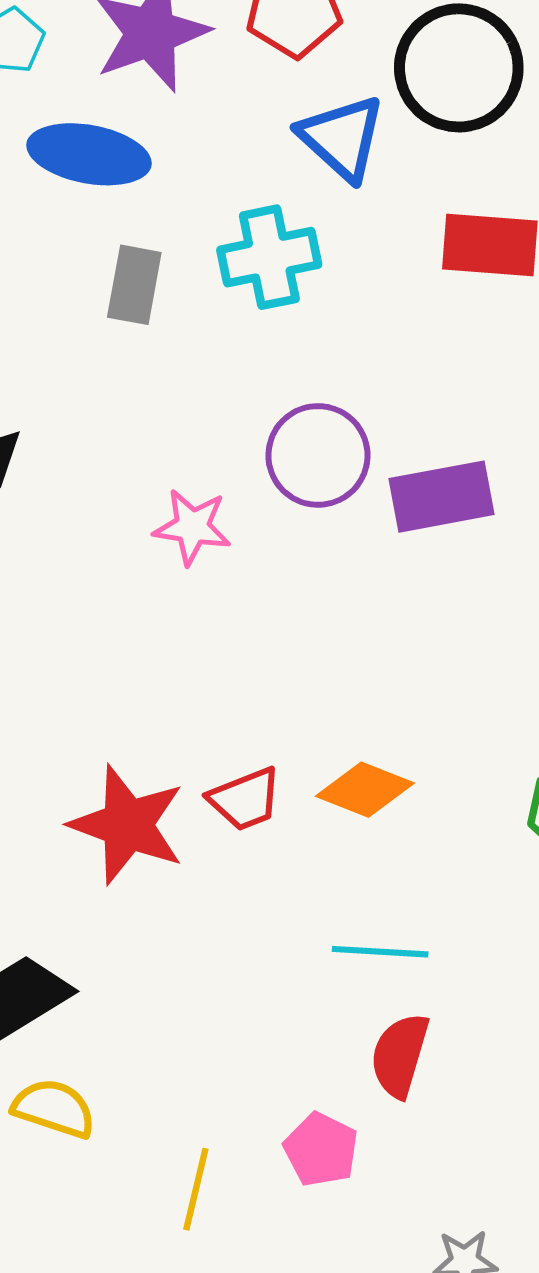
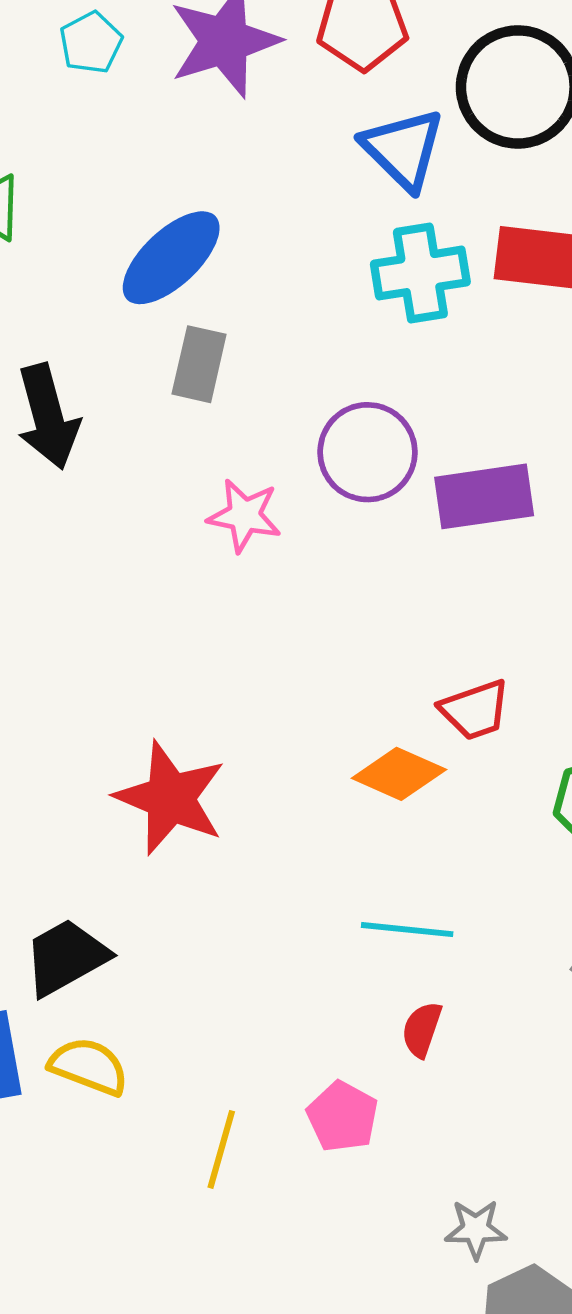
blue ellipse: (89, 154) -> (171, 258), moved, turned -56
cyan cross: (269, 257) -> (420, 273), moved
gray rectangle: (134, 285) -> (199, 364), moved
red trapezoid: (245, 799) -> (475, 710), moved
red semicircle: (400, 1055) -> (422, 1029), size x0.7

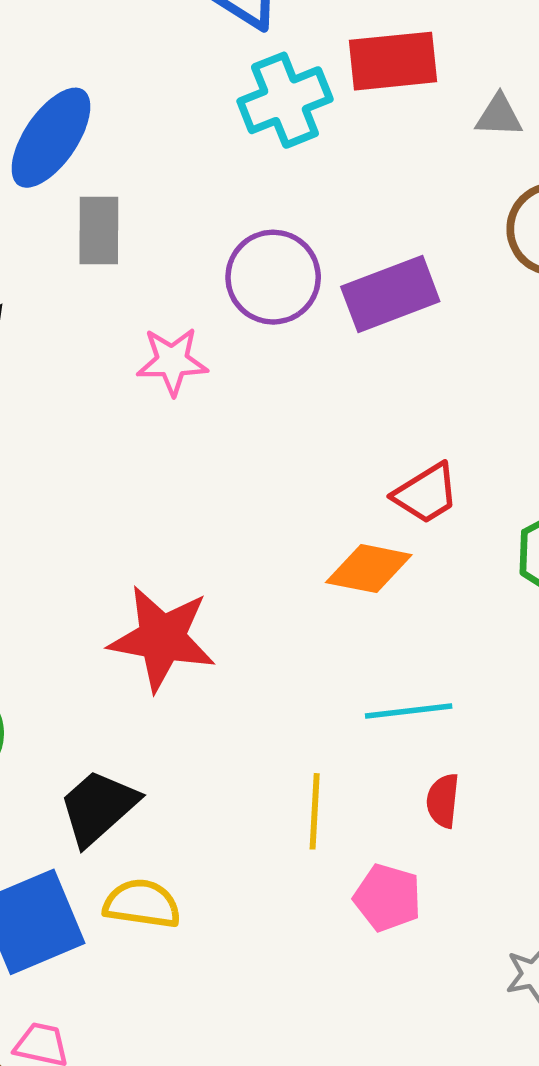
yellow line: (221, 1149) -> (315, 811), moved

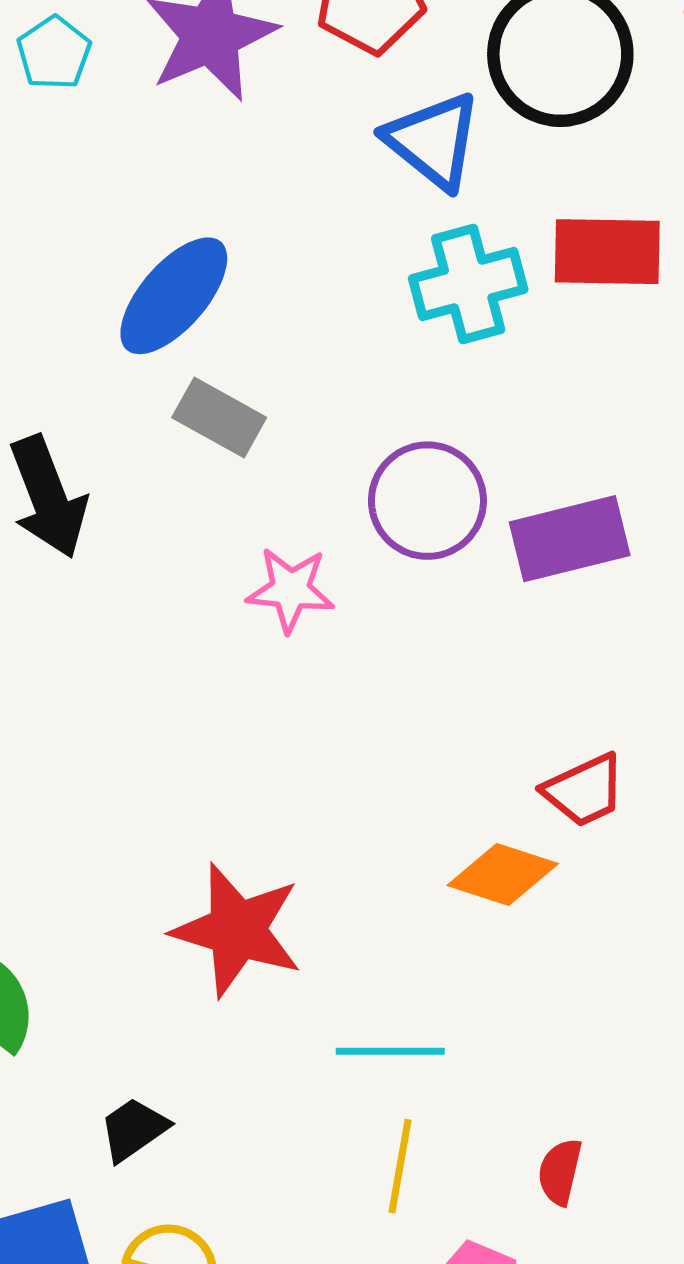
gray rectangle: (99, 230) -> (219, 417), turned -68
cyan line: (409, 711) -> (390, 1051), moved
black trapezoid: (98, 807) -> (134, 1129), size x0.7

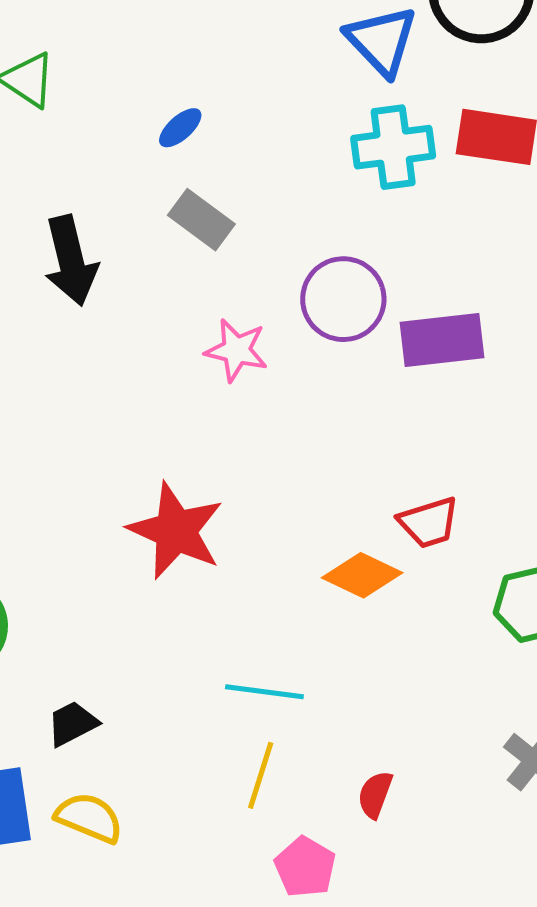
blue ellipse: (174, 296) -> (180, 128), size x0.5
red star: (237, 930) -> (176, 531), moved

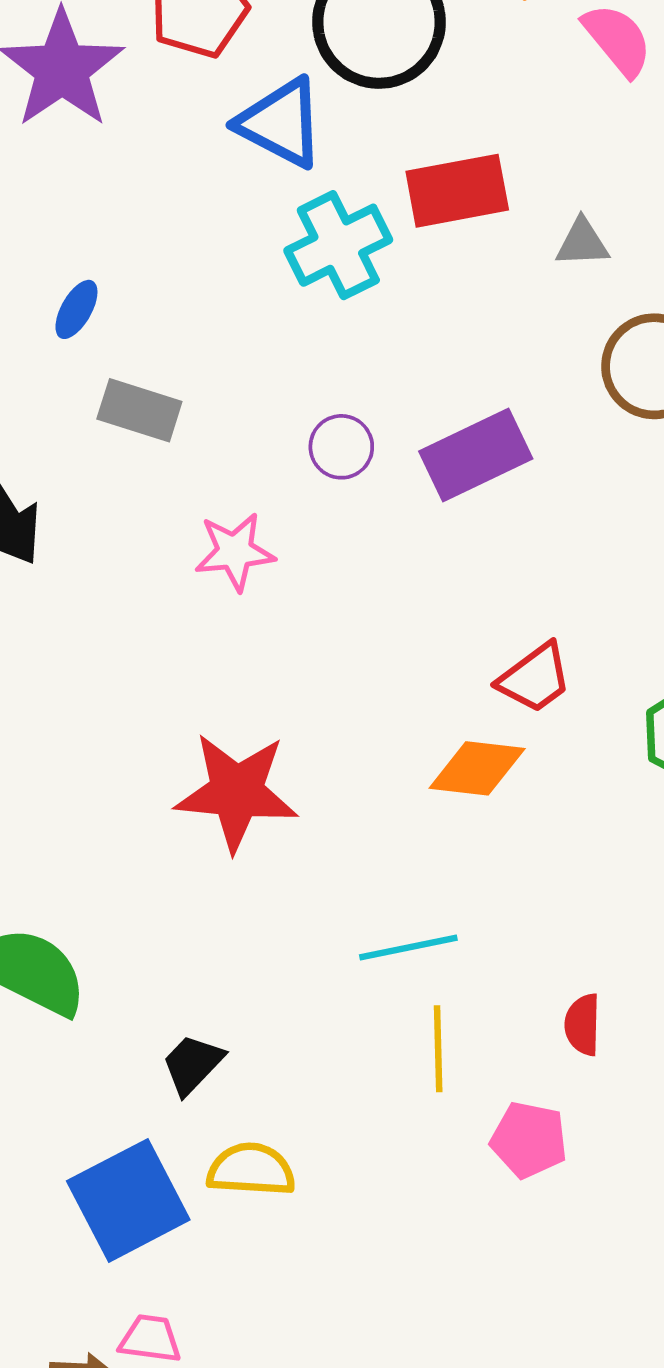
purple circle: (343, 299) -> (341, 447), size x0.6

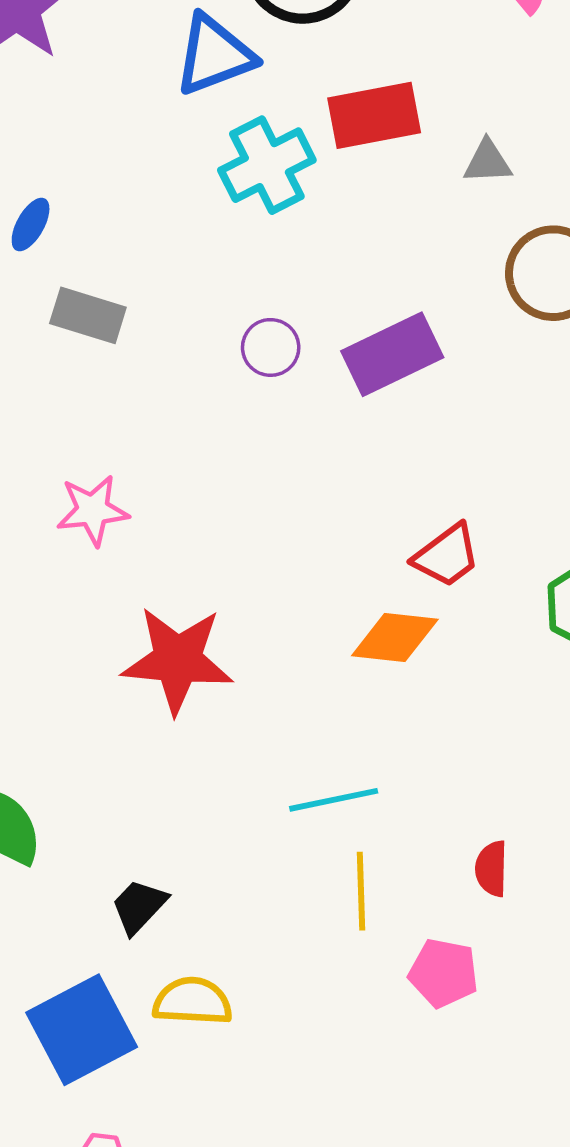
blue triangle: (281, 123) -> (214, 55), turned -48
pink star: (235, 552) -> (93, 510), moved

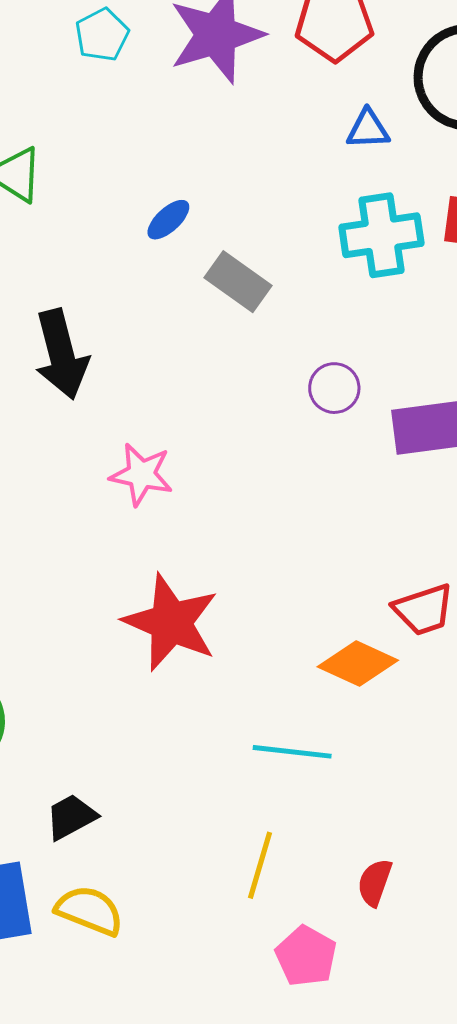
blue triangle: (214, 55) -> (368, 129), size x0.6
gray rectangle: (88, 315) -> (238, 282), moved
cyan line: (334, 800) -> (292, 752), moved

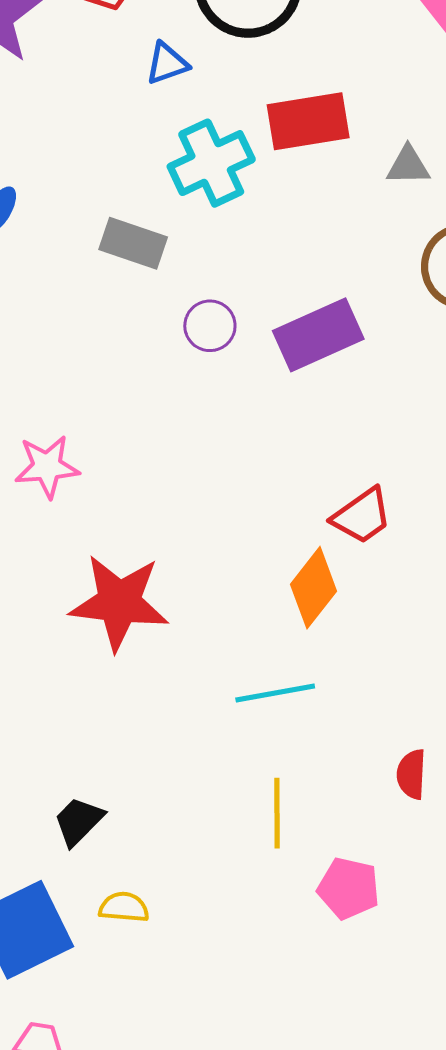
gray rectangle: (238, 282) -> (133, 243), moved
orange diamond: (358, 664) -> (314, 588), turned -60
red semicircle: (375, 882) -> (411, 774), moved
yellow semicircle: (89, 911) -> (124, 907), size x0.7

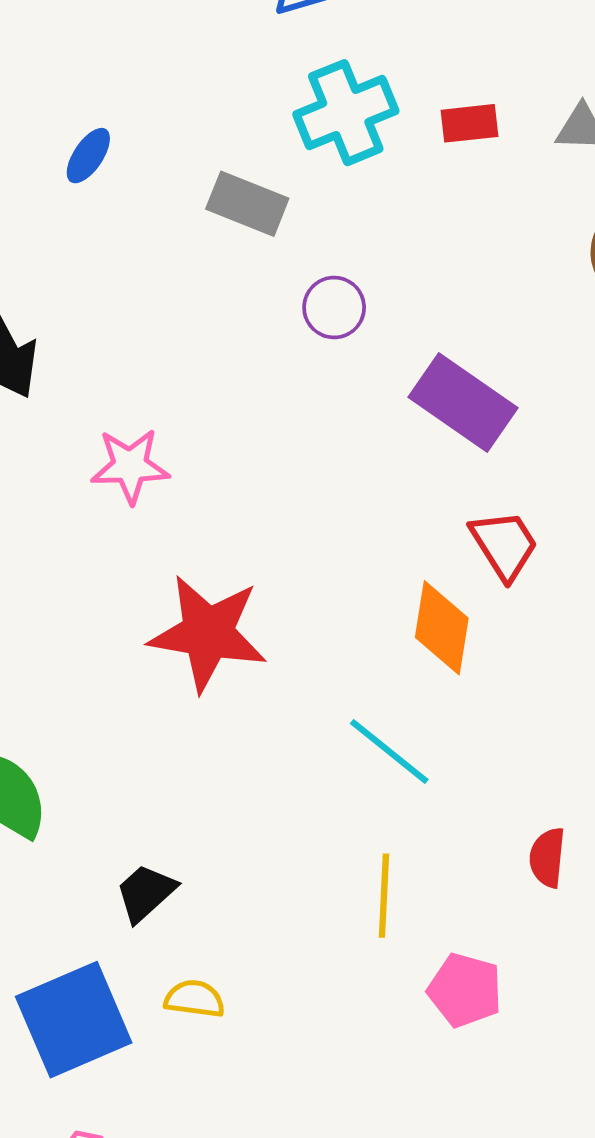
red rectangle: (308, 121) -> (469, 123), moved, size x0.6
purple rectangle: (318, 335) -> (463, 403), moved, turned 56
red trapezoid: (362, 516) -> (504, 545), turned -90
orange diamond: (314, 588) -> (442, 628), turned -32
cyan line: (275, 693) -> (389, 752), turned 46

